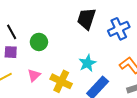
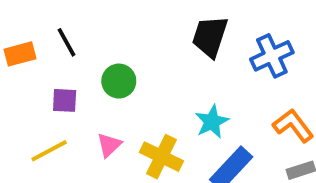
black line: (12, 32) -> (66, 42), moved

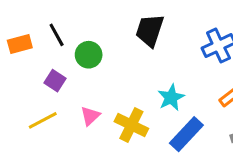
black trapezoid: (210, 36) -> (150, 30), moved
green circle: (119, 81) -> (89, 55), moved
purple square: (65, 100) -> (55, 81), turned 30

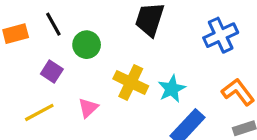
yellow cross: (131, 125) -> (131, 82), moved

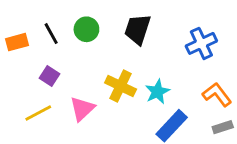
green circle: (87, 45) -> (86, 29), moved
pink triangle: (88, 108) -> (82, 109), size x1.4

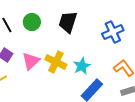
pink triangle: (82, 109) -> (31, 61), moved

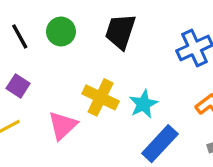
pink triangle: (31, 61) -> (63, 125), moved

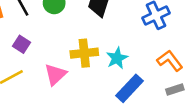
yellow cross: (101, 97) -> (84, 53), turned -32

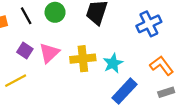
pink triangle: (55, 74) -> (49, 53), moved

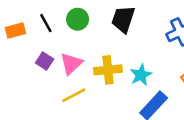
yellow line: (16, 81) -> (74, 95), moved

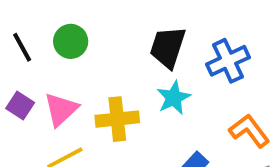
black trapezoid: (123, 19) -> (168, 47), moved
cyan star: (141, 75) -> (174, 98), moved

